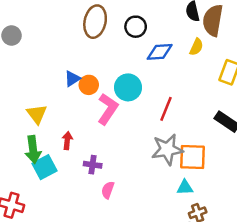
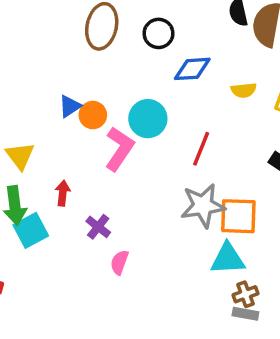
yellow semicircle: (196, 47) -> (244, 90), moved, turned 60
purple cross: (93, 165) -> (98, 227), turned 30
cyan triangle: (185, 187) -> (228, 259), size x1.5

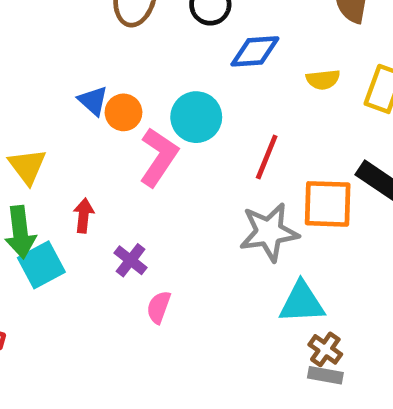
blue triangle: (70, 106) -> (93, 101), turned -45
orange square: (238, 216) -> (328, 204), moved
brown cross: (245, 294) -> (325, 349), turned -35

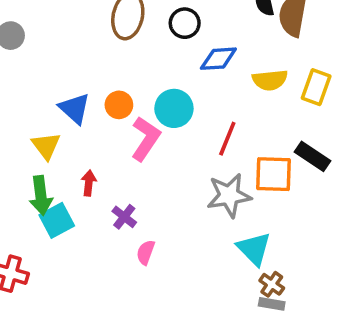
yellow semicircle: (323, 80) -> (270, 80), size x1.4
blue triangle: (93, 101) -> (75, 108), moved, size x1.4
cyan triangle: (302, 302) -> (254, 249), turned 48

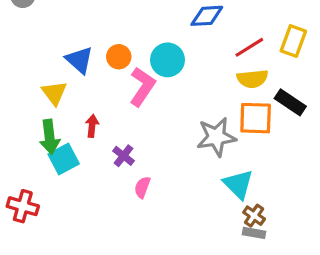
yellow semicircle: (270, 80) -> (252, 79), moved
red line: (227, 139) -> (249, 47), moved, turned 36

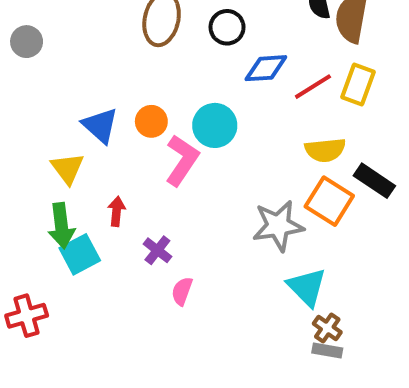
yellow rectangle: (293, 41) -> (358, 85), moved
red line: (249, 47) -> (313, 87), moved
orange square: (256, 118) -> (329, 201), turned 30
red cross: (23, 206) -> (27, 316), turned -32

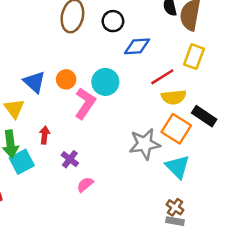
red line: (313, 87) -> (162, 77), moved
cyan triangle: (307, 287) -> (178, 167), moved
pink semicircle: (182, 291) -> (85, 184), turned 30

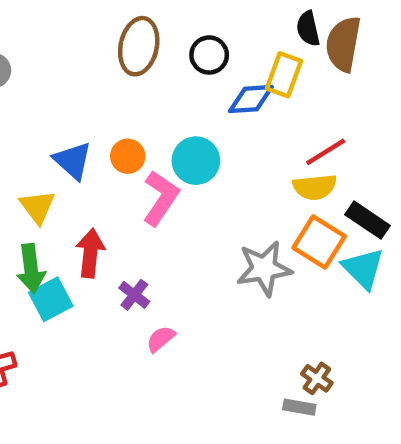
yellow rectangle: (194, 57) -> (284, 75), moved
red line: (162, 77) -> (326, 152), moved
red arrow: (45, 135) -> (90, 253), size x1.5
cyan triangle: (178, 167) -> (363, 268), moved
gray rectangle: (175, 221) -> (299, 407), moved

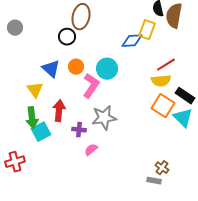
black circle: (209, 55) -> (67, 37), moved
gray star: (264, 268) -> (104, 118), moved
purple cross: (134, 295) -> (79, 130), turned -32

